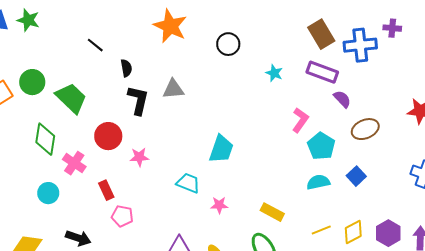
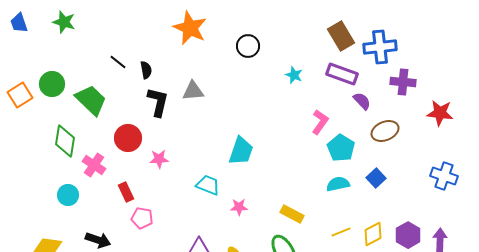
green star: (28, 20) -> (64, 22), moved
purple cross: (392, 28) -> (403, 82), moved, size x1.4
black line: (95, 45) -> (118, 62), moved

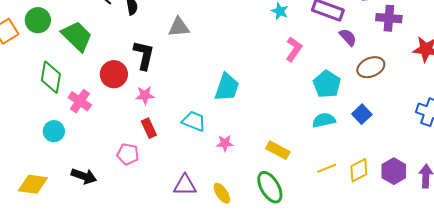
black L-shape: (158, 102) -> (144, 55), moved
pink L-shape: (320, 122) -> (294, 49), moved
red rectangle: (126, 192) -> (149, 128), moved

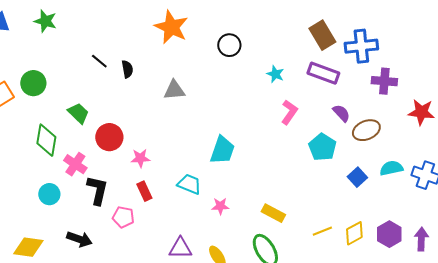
green trapezoid: (77, 36) -> (78, 113), moved, size x0.7
purple semicircle: (348, 37) -> (341, 113), moved
black L-shape: (144, 55) -> (97, 190), moved
cyan semicircle: (324, 120) -> (391, 168), moved

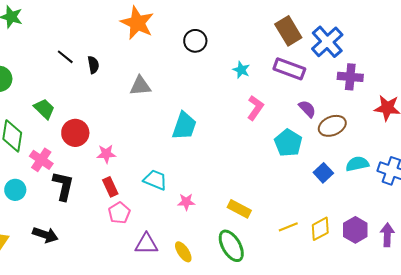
blue cross: (361, 46) -> (327, 42), turned -36
cyan trapezoid: (222, 150) -> (184, 126), moved
pink pentagon: (123, 217) -> (119, 213), moved, turned 30

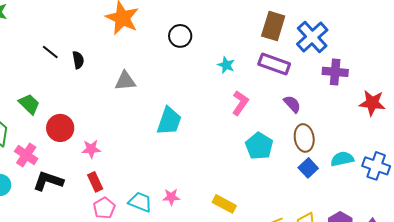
brown rectangle: (288, 31) -> (273, 26), turned 48
brown ellipse: (332, 126) -> (304, 138), moved, turned -76
cyan pentagon: (288, 143) -> (259, 146), moved
cyan trapezoid: (155, 180) -> (140, 202), moved
black L-shape: (63, 186) -> (48, 181), turned -84

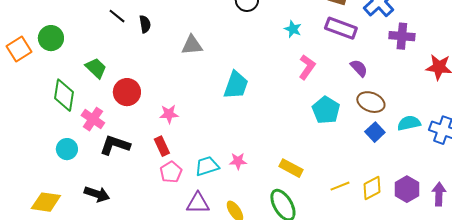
brown ellipse: (304, 138) -> (371, 102), turned -60
pink star: (91, 149) -> (169, 114), moved
cyan trapezoid: (140, 202) -> (207, 166), turned -40

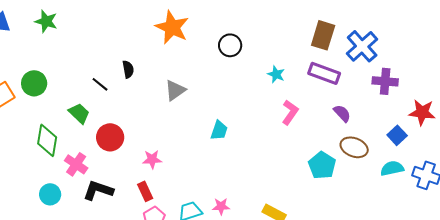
black line: (117, 16) -> (100, 84), moved
gray triangle: (192, 45) -> (175, 90), turned -30
cyan trapezoid: (236, 85) -> (219, 130), size x0.7
cyan pentagon: (326, 110) -> (322, 165), moved
blue square: (375, 132) -> (397, 135), moved

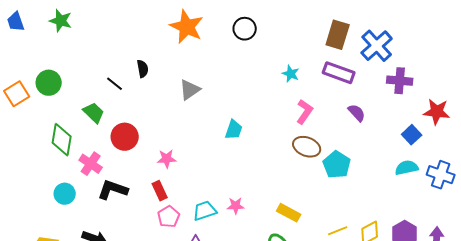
black circle: (230, 45) -> (245, 29), moved
brown ellipse: (354, 147) -> (307, 147), moved

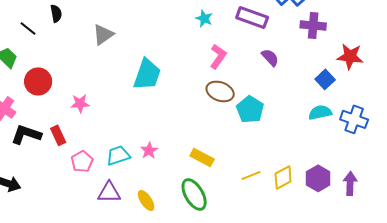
cyan trapezoid: (234, 130) -> (147, 74), size x1.6
red rectangle: (160, 191) -> (58, 135), moved
pink star: (236, 206) -> (149, 150), turned -30

